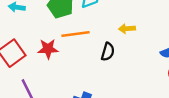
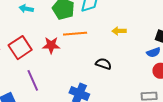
black semicircle: (108, 52) -> (103, 64), moved, turned -91

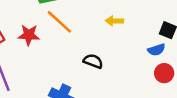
orange line: (75, 34) -> (59, 22), turned 45

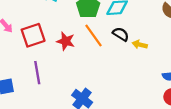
black semicircle: (93, 61) -> (121, 34), moved

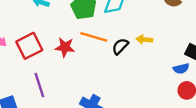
black semicircle: (121, 34) -> (120, 46), moved, turned -70
orange line: (94, 36) -> (94, 37), turned -30

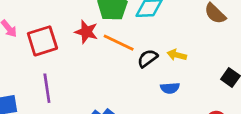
red star: (65, 47) -> (86, 32), moved
blue semicircle: (181, 69) -> (170, 88), moved

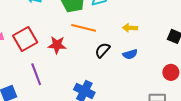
red star: (86, 32) -> (57, 45), moved
black semicircle: (148, 58) -> (102, 50), moved

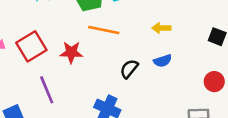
black semicircle: (102, 50) -> (129, 69), moved

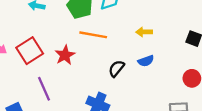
red star: (71, 52) -> (65, 55), turned -30

